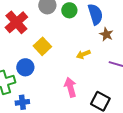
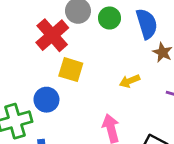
red cross: (16, 22) -> (52, 35), moved
yellow square: (42, 46) -> (71, 70), turned -30

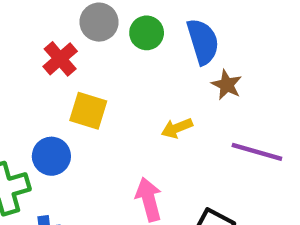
red cross: (52, 35) -> (60, 59), size x0.7

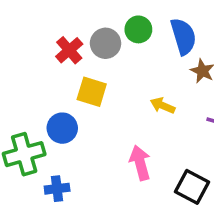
gray circle: (99, 22) -> (106, 43), moved
yellow arrow: (177, 128) -> (163, 106), turned 45

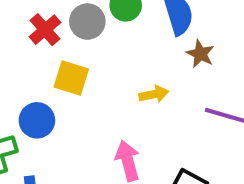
yellow arrow: (163, 106) -> (154, 94), turned 145

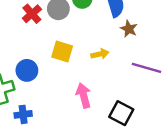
yellow square: (71, 78) -> (62, 52), moved

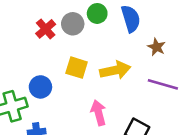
brown star: (129, 29) -> (156, 47), moved
yellow arrow: (100, 54) -> (115, 70), size x1.6

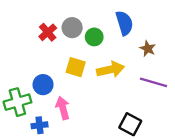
green circle: (97, 13) -> (94, 37), moved
pink arrow: (98, 113) -> (63, 108), moved

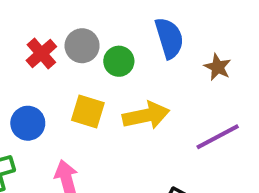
brown star: (148, 49) -> (218, 67), moved
purple line: (154, 82) -> (218, 137), turned -44
blue circle: (43, 85) -> (28, 123), moved

